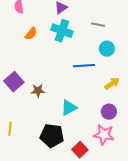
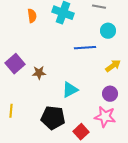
orange semicircle: (31, 34) -> (32, 16), turned -48

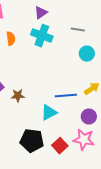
blue line: (85, 48) -> (66, 96), moved
red square: (81, 132) -> (60, 146), moved

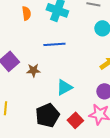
blue line: (66, 96) -> (54, 44), moved
black pentagon: (32, 141) -> (47, 115), turned -30

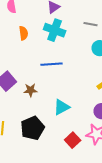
black pentagon: (47, 115) -> (33, 128), moved

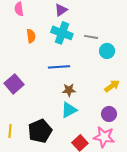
gray line: (91, 24) -> (91, 37), moved
brown star: (31, 90) -> (69, 90), moved

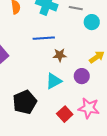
brown star: (69, 90) -> (60, 55), moved
purple circle: (109, 114) -> (82, 76), moved

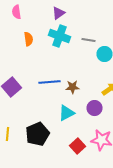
blue line: (44, 38) -> (50, 82), moved

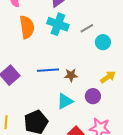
orange semicircle: (28, 39) -> (27, 27), size x1.6
gray line: (88, 40) -> (87, 28), turned -40

